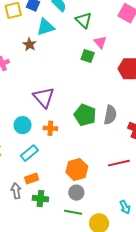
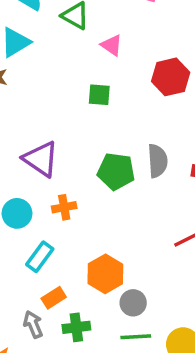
green square: (88, 56) -> (99, 95), moved
orange hexagon: (77, 169) -> (105, 274), moved

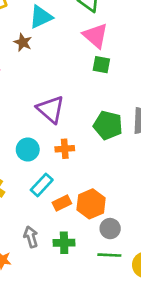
pink triangle: (112, 45) -> (95, 36), moved, size x1.5
orange rectangle: (54, 298) -> (62, 203), moved

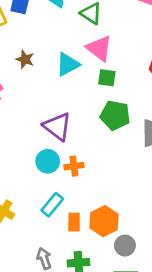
cyan triangle: (41, 17) -> (68, 64), moved
green pentagon: (108, 125) -> (115, 115), moved
cyan circle: (28, 150) -> (48, 161), moved
orange rectangle: (62, 203) -> (74, 222), turned -60

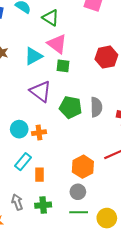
green pentagon: (115, 115) -> (71, 107), moved
purple triangle: (57, 126) -> (41, 91), moved
orange hexagon: (104, 221) -> (83, 167), moved

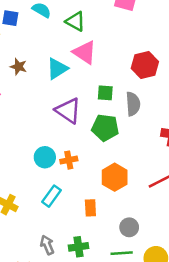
green square: (63, 66) -> (105, 93), moved
gray semicircle: (96, 107) -> (133, 104), moved
orange hexagon: (83, 167) -> (115, 177), moved
orange rectangle: (39, 175) -> (90, 208), moved
gray circle: (78, 192) -> (129, 227), moved

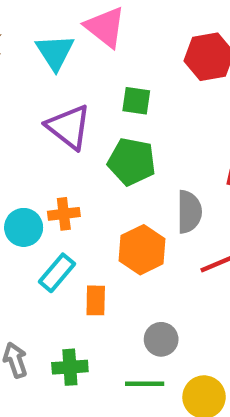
cyan triangle: (57, 69) -> (55, 52), turned -35
gray semicircle: (133, 104) -> (189, 212), moved
cyan circle: (45, 157) -> (24, 227), moved
cyan rectangle: (52, 196) -> (57, 273), moved

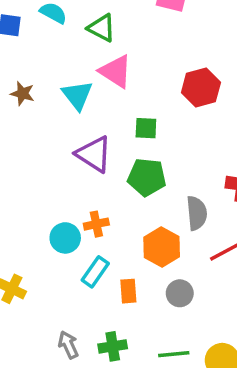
gray circle: (161, 339) -> (180, 293), moved

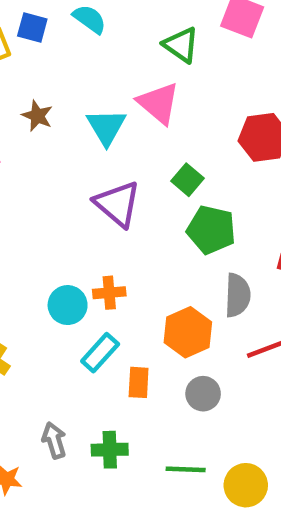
green triangle: (102, 28) -> (181, 45), moved
green square: (146, 128) -> (188, 180), turned 30
green pentagon: (147, 177) -> (211, 230), moved

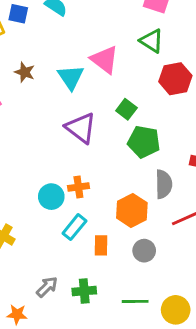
green triangle: (181, 45) -> (152, 41), moved
gray arrow: (54, 440) -> (47, 287), turned 65

